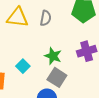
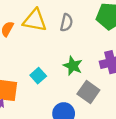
gray square: (57, 77) -> (88, 92), moved

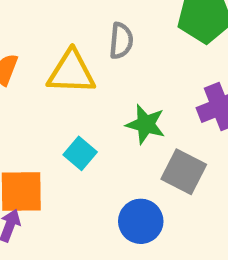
yellow triangle: (35, 20) -> (71, 72), moved

